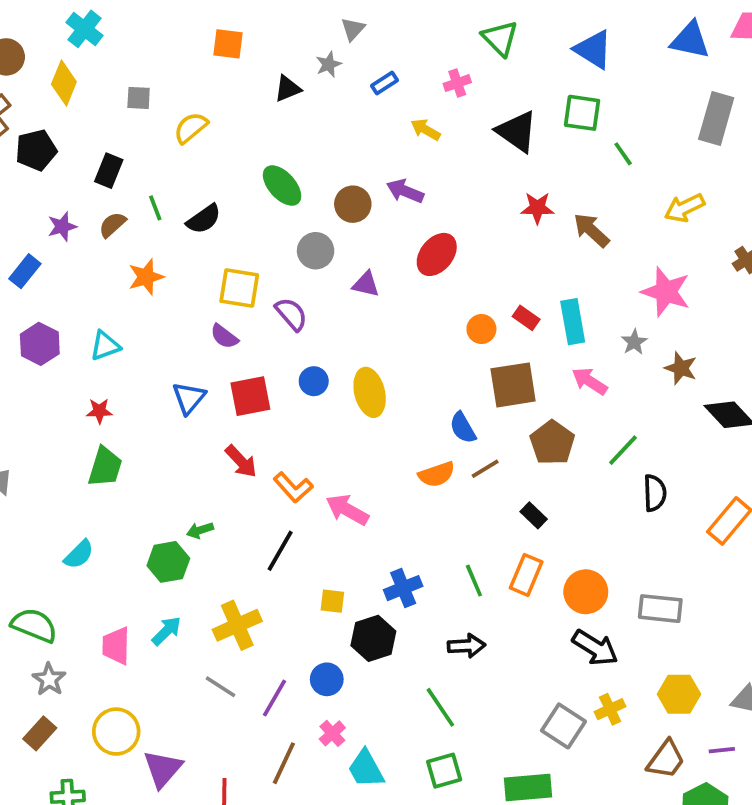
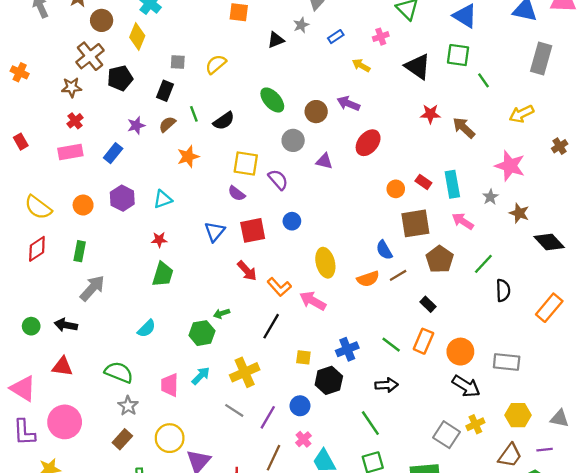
gray square: (139, 98) -> (178, 62), moved
yellow ellipse: (370, 392) -> (325, 263), moved
green line: (474, 581) -> (391, 345), turned -30

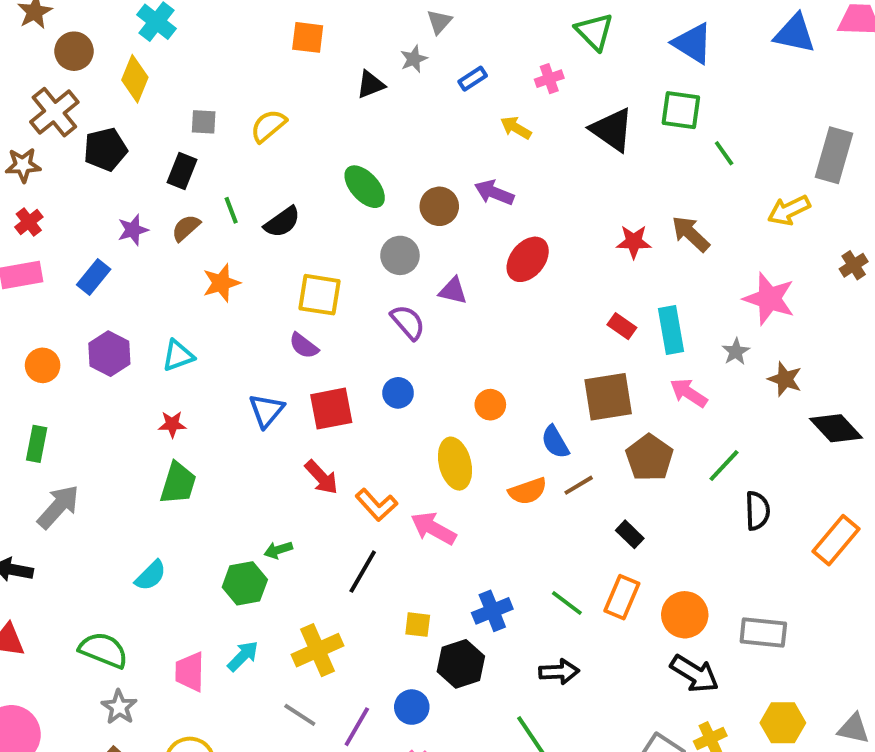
gray rectangle: (541, 58) -> (834, 155), moved
red star: (430, 114) -> (634, 242), moved
purple semicircle: (278, 180) -> (408, 322), moved
orange circle: (396, 189) -> (490, 405), moved

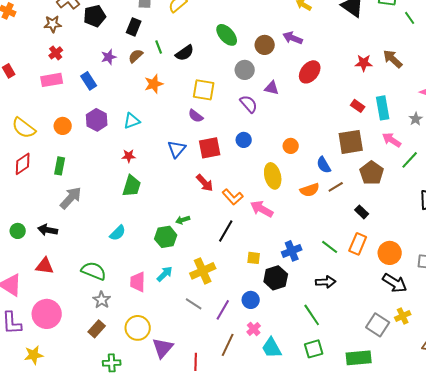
blue rectangle: (94, 277) -> (89, 81), turned -72
green line: (724, 466) -> (410, 160), moved

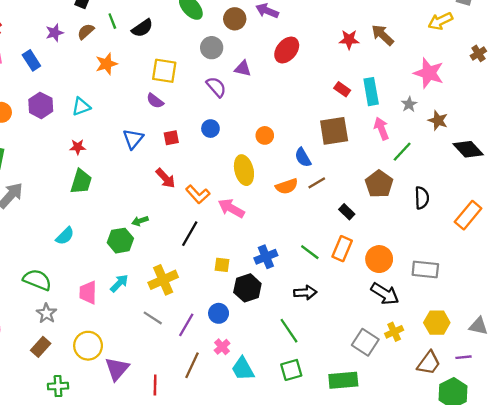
pink arrow: (392, 140) -> (381, 129), turned 36
red square: (210, 148) -> (171, 138), size x0.6
brown pentagon: (372, 173) -> (379, 184), moved

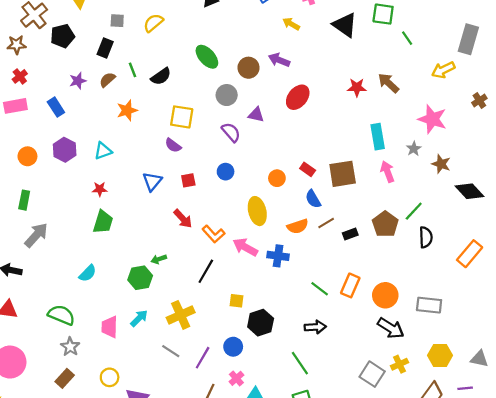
red rectangle: (342, 89) -> (308, 169), moved
green line: (402, 152) -> (414, 211), moved
black rectangle: (347, 212) -> (350, 234), moved, turned -64
blue cross: (266, 257) -> (278, 256), moved, turned 30
yellow circle: (88, 346) -> (110, 377), size x0.7

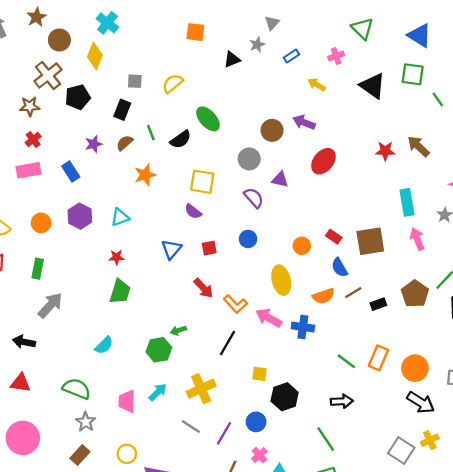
green ellipse: (207, 57) -> (208, 119), moved

